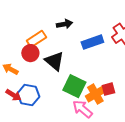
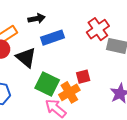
blue rectangle: (92, 42) -> (52, 38), moved
red square: (108, 89) -> (83, 77), moved

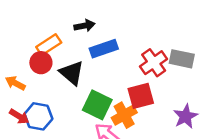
red cross: (98, 29) -> (154, 63), moved
red square: (83, 77) -> (141, 96), size x1.5

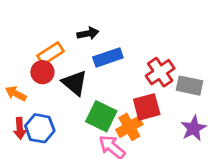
gray rectangle: (182, 59) -> (189, 86), moved
red arrow: (19, 116) -> (20, 128), turned 54

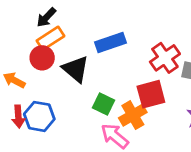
black arrow: (88, 33) -> (46, 17), moved, turned 145
green square: (101, 116) -> (104, 104), size x0.7

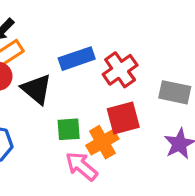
red cross: (165, 58) -> (120, 70), moved
green square: (104, 104) -> (69, 129), turned -30

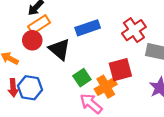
red cross: (120, 70) -> (134, 30), moved
green square: (69, 129) -> (82, 78), turned -30

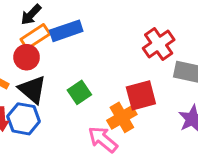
blue rectangle: (88, 28) -> (66, 31), moved
black triangle: (59, 49) -> (32, 89), moved
green square: (82, 78) -> (79, 92), moved

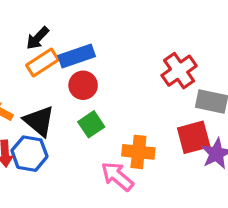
red circle: (27, 57) -> (83, 85), moved
red square: (141, 95) -> (194, 137), moved
orange cross: (122, 117) -> (138, 152), turned 36

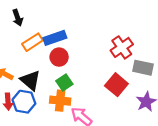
black arrow: (38, 38) -> (18, 18), moved, turned -63
red square: (194, 137) -> (116, 85), moved, turned -35
orange cross: (138, 152) -> (60, 101), moved

